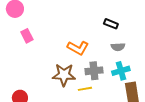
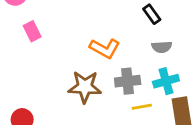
black rectangle: (111, 24) -> (152, 14), turned 32
yellow line: (85, 89) -> (142, 107), moved

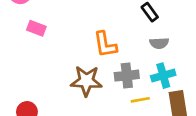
pink rectangle: (32, 31) -> (36, 28), turned -42
orange L-shape: (105, 48) -> (105, 44), turned 52

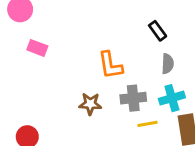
gray semicircle: (159, 43) -> (168, 64), turned -84
brown star: (86, 81) -> (90, 104), size x0.7

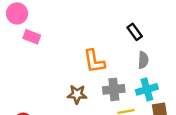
pink rectangle: (37, 48) -> (32, 37), moved

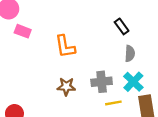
orange L-shape: (94, 61) -> (65, 46), moved
cyan cross: (147, 89) -> (133, 82), turned -30

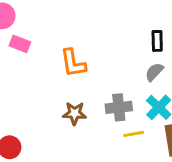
black rectangle: (122, 26) -> (157, 41), moved, turned 35
gray semicircle: (130, 54) -> (154, 72), turned -140

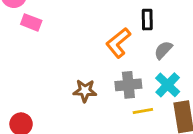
black rectangle: (157, 41) -> (147, 20), moved
orange L-shape: (73, 63) -> (118, 43), moved, turned 60

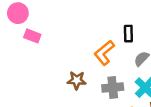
brown star: (85, 91) -> (77, 80), moved

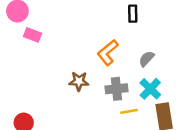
black rectangle: (128, 34) -> (133, 14), moved

